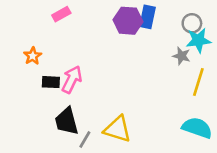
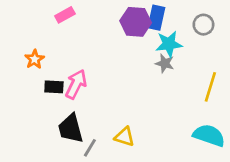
cyan star: (198, 40) -> (169, 44), moved
gray star: (181, 56) -> (165, 63), moved
yellow triangle: (117, 129) -> (125, 137), size x0.7

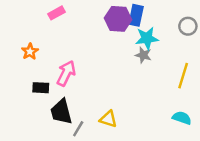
gray circle: (203, 25) -> (188, 26), moved
black rectangle: (54, 87) -> (41, 88), moved
cyan semicircle: (209, 135) -> (182, 118), size x0.7

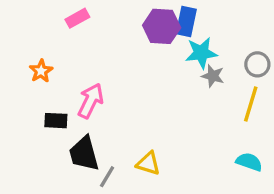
gray circle: (188, 26) -> (257, 64), moved
gray star: (143, 55) -> (213, 76), moved

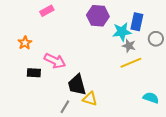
blue rectangle: (186, 21) -> (137, 22), moved
pink arrow: (91, 101) -> (55, 61), turned 90
yellow line: (251, 104) -> (131, 63), moved, turned 50
black trapezoid: (84, 154) -> (77, 85), moved

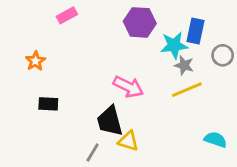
pink arrow: (55, 61) -> (128, 87), moved

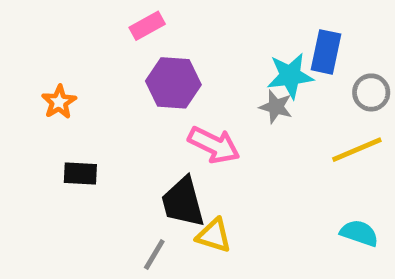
pink rectangle: (67, 15) -> (147, 26), moved
purple hexagon: (140, 22) -> (173, 83), moved
gray star: (184, 65) -> (276, 107), moved
yellow line: (187, 90) -> (357, 150), moved

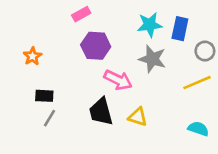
cyan star: (290, 76) -> (150, 25), moved
gray star: (276, 107) -> (152, 59), size x1.5
yellow triangle: (214, 235) -> (138, 117), moved
gray line: (154, 255) -> (50, 118), moved

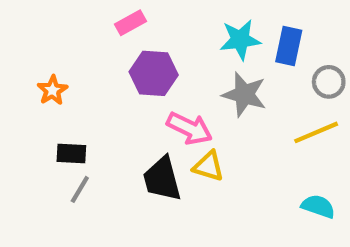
yellow triangle: (138, 117) -> (208, 166), moved

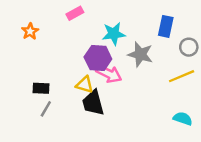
cyan star: (240, 40) -> (114, 34), moved
purple hexagon: (154, 73) -> (98, 58), moved
orange star: (52, 90) -> (30, 31), moved
yellow triangle: (208, 166) -> (85, 85), moved

